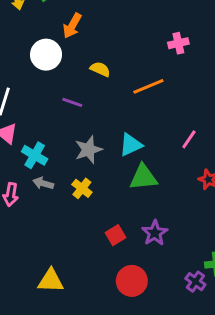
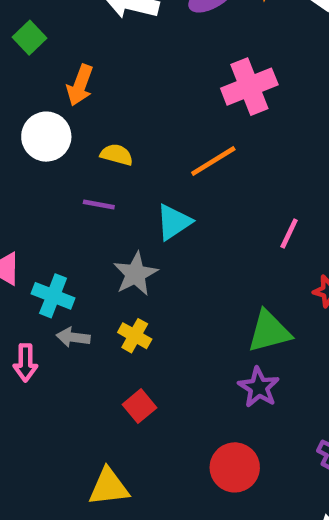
pink cross: (178, 43) -> (249, 87), size x1.6
yellow semicircle: (100, 69) -> (117, 155), moved
cyan triangle: (131, 145) -> (174, 222), moved
green triangle: (143, 177) -> (269, 331), moved
red square: (116, 235) -> (139, 406), moved

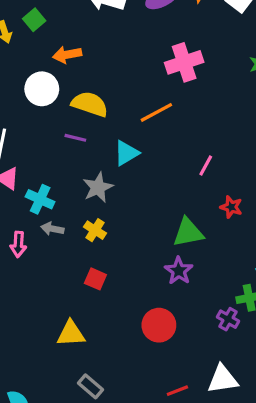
orange arrow: (80, 85) -> (67, 55), turned 56
yellow semicircle: (117, 155) -> (90, 104), size x1.6
red square: (139, 406) -> (95, 279), turned -30

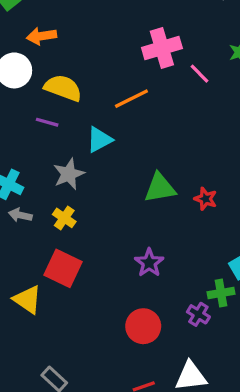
pink line: (206, 166) -> (200, 74), moved, turned -75
green triangle: (188, 232) -> (160, 188), moved
red square: (95, 279) -> (63, 268), size x1.6
red circle: (159, 325) -> (143, 326), moved
yellow triangle: (71, 334) -> (28, 300), moved, turned 36

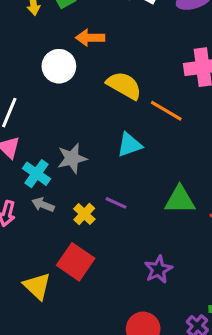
yellow semicircle: (63, 88) -> (124, 85), moved
orange line: (131, 99) -> (166, 111), turned 48
purple line: (47, 122) -> (116, 203), moved
gray star: (69, 174) -> (72, 158), moved

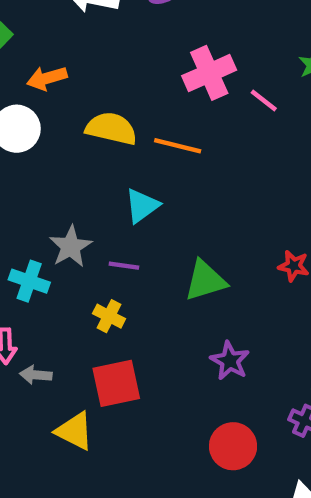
green triangle: (180, 200) -> (205, 281), moved
purple line: (116, 203) -> (124, 266), moved
gray arrow: (43, 205) -> (36, 375), moved
red square: (76, 262) -> (116, 383), turned -30

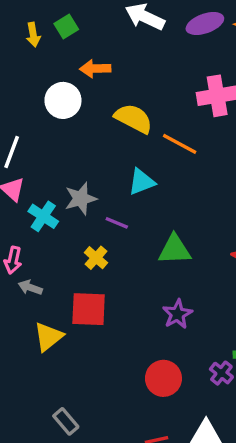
yellow triangle: (75, 431) -> (48, 337), turned 40

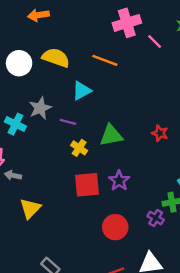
white circle: (63, 100) -> (19, 63), moved
yellow semicircle: (134, 118) -> (56, 58), moved
yellow cross: (96, 258) -> (79, 148), moved
red square: (89, 309) -> (87, 185), moved

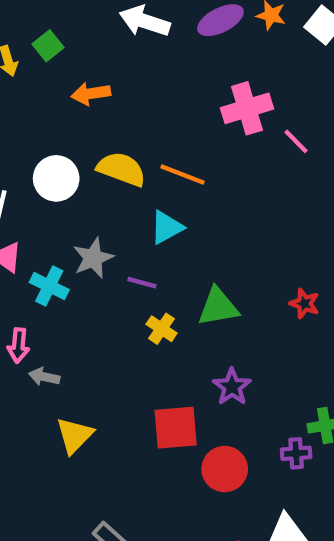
orange line: (105, 60) -> (183, 175), moved
red square: (87, 185) -> (176, 428), moved
purple cross: (156, 218) -> (296, 453), turned -35

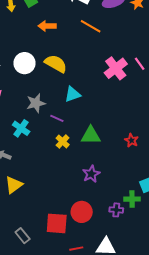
pink cross: (247, 108) -> (116, 68), moved, turned -30
orange line: (183, 175) -> (91, 26), moved
cyan cross: (49, 286) -> (21, 128), moved
red square: (176, 428) -> (57, 223), moved

